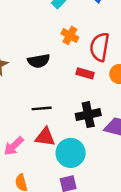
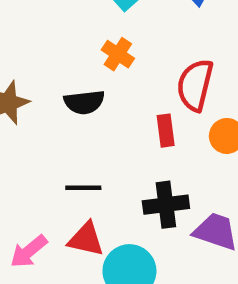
orange cross: (70, 35) -> (118, 54), moved
red rectangle: (85, 73) -> (166, 131), turned 63

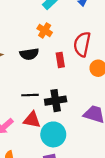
red rectangle: (166, 131) -> (60, 60), moved
black cross: (166, 205) -> (56, 101), moved

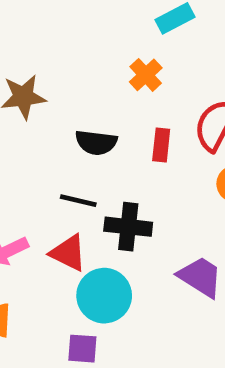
black semicircle: (29, 54) -> (96, 142), moved

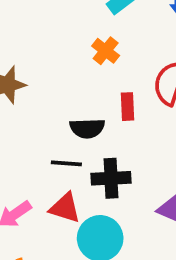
black semicircle: (96, 142) -> (87, 128), moved

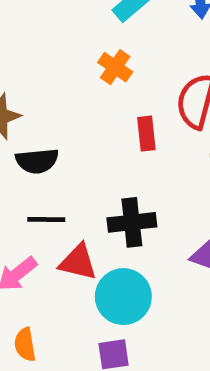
black semicircle: (87, 128) -> (37, 161), moved
black line: (66, 163) -> (46, 220), moved

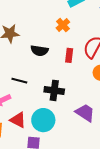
black semicircle: (37, 161) -> (39, 51), moved
red triangle: (78, 262) -> (18, 120), moved

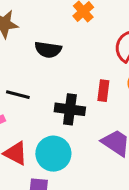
red rectangle: (69, 55) -> (103, 91), moved

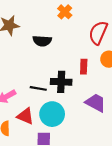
black line: (18, 95) -> (38, 88), moved

